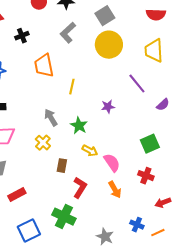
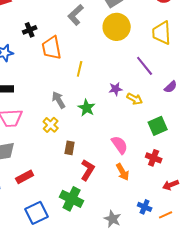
black cross: (22, 36) -> (30, 30), moved
yellow arrow: (90, 151) -> (135, 99), moved

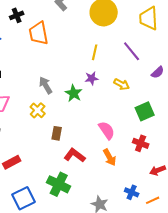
yellow line: (80, 69) -> (95, 52), moved
purple star: (116, 89) -> (92, 78), moved
red L-shape: (88, 170) -> (75, 155), turned -85

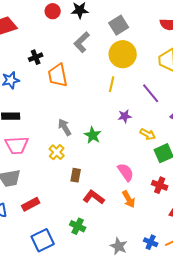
yellow line: (95, 52) -> (112, 84), moved
purple star: (92, 78) -> (125, 116), moved
yellow arrow: (122, 84) -> (148, 134), moved
green cross: (59, 184) -> (78, 226), size x0.7
blue cross: (132, 192) -> (151, 242), moved

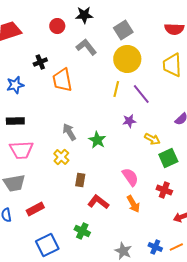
red circle: (53, 11) -> (57, 26), moved
gray L-shape: (82, 42) -> (86, 47), turned 95
purple line: (151, 93) -> (141, 94), moved

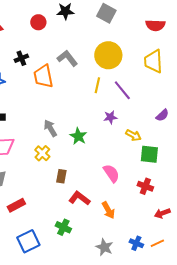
gray square: (123, 30) -> (106, 13), moved, turned -30
gray L-shape: (86, 47) -> (67, 58), moved
green square: (168, 158) -> (149, 154), turned 30
orange arrow: (133, 204) -> (108, 210), moved

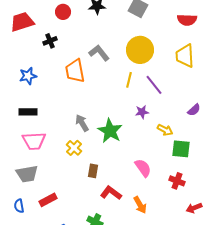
red circle: (38, 22) -> (63, 12), moved
black cross: (21, 58) -> (50, 41), moved
green star: (78, 136) -> (110, 131), size x1.4

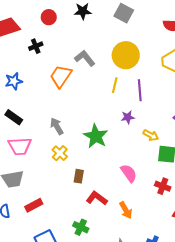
orange trapezoid: (75, 71) -> (61, 76), turned 45
purple line: (154, 85) -> (140, 90), turned 35
black rectangle: (28, 112) -> (14, 117), turned 36
gray arrow: (82, 123) -> (57, 126), moved

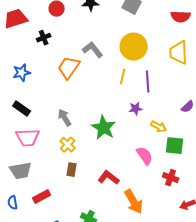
pink semicircle: (129, 173) -> (145, 156), moved
brown rectangle: (79, 176) -> (72, 170), moved
red L-shape: (97, 198) -> (109, 178), moved
orange arrow: (126, 210) -> (134, 202), size x1.4

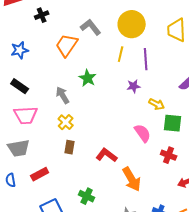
green star: (104, 128) -> (88, 78), moved, size x0.7

